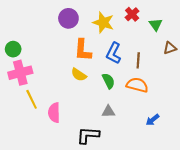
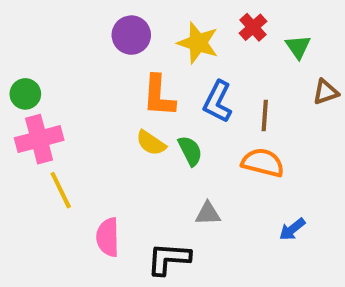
green semicircle: (108, 81) -> (190, 151), moved
pink semicircle: (54, 113) -> (108, 237), moved

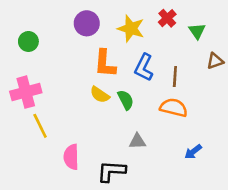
green circle: (25, 94) -> (28, 41), moved

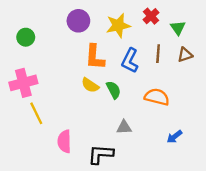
yellow star: (131, 29) -> (118, 25), turned -30
brown triangle: (215, 61) -> (185, 55), moved
brown line: (175, 76) -> (158, 54), moved

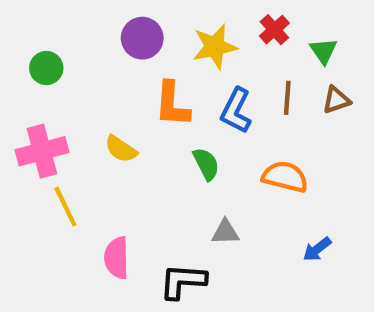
yellow semicircle: (90, 85) -> (121, 149), moved

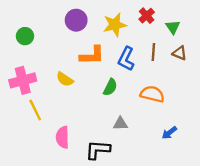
brown triangle: (336, 100) -> (180, 53), turned 42
orange L-shape: (172, 104) -> (92, 55), turned -95
green semicircle: (206, 164) -> (110, 87), turned 54

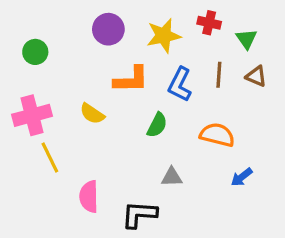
red cross: (147, 16) -> (209, 23), turned -35
blue arrow: (169, 133) -> (242, 177), moved

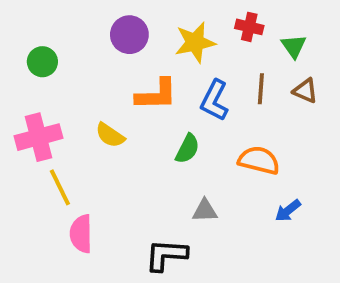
pink semicircle: (89, 197) -> (81, 234), moved

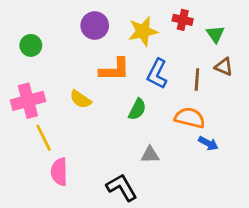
brown line: (261, 89) -> (197, 79), moved
blue arrow: (288, 211) -> (208, 143), moved, turned -114
black L-shape: (166, 255) -> (122, 187), turned 56

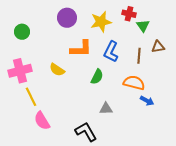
green triangle: (215, 34) -> (143, 26), moved
brown triangle: (224, 67) -> (158, 47), turned -32
pink semicircle: (59, 172) -> (42, 121), turned -30

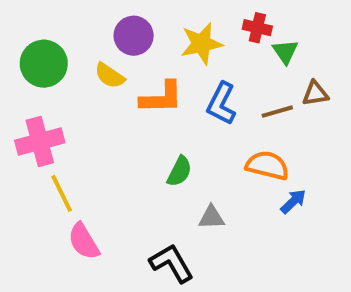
green circle: (22, 32) -> (44, 64), size x1.5
brown line: (139, 56) -> (277, 112), turned 70
yellow semicircle: (57, 70) -> (110, 76), moved
green semicircle: (97, 77) -> (179, 171), moved
blue arrow: (147, 101) -> (293, 201), turned -72

